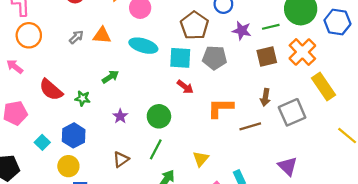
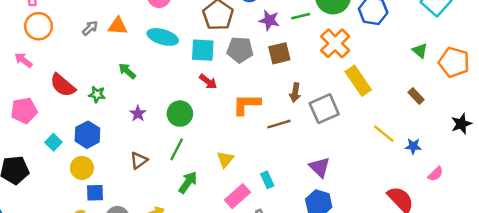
brown square: (267, 56) -> (279, 53), moved
green arrow: (110, 77) -> (127, 71), turned -105

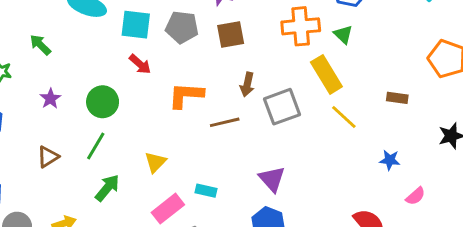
orange cross: (335, 43) -> (301, 26), turned 36
green triangle: (420, 51) -> (343, 34), moved
brown rectangle: (416, 96) -> (397, 98), turned -42
yellow line: (384, 134) -> (344, 117), moved
cyan rectangle: (267, 180) -> (206, 191), turned -56

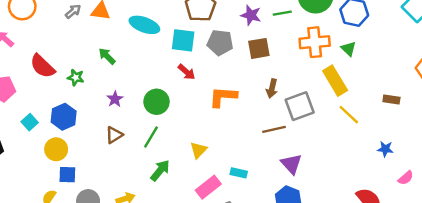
brown line: (225, 122) -> (274, 129), moved
brown triangle: (48, 157) -> (114, 135), moved

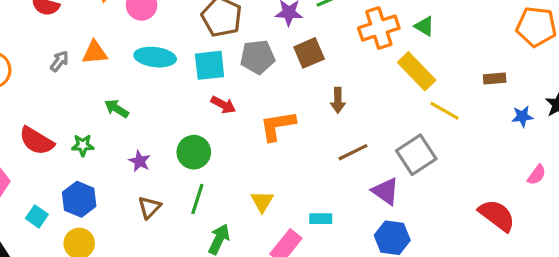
gray square: (300, 106) -> (416, 155), moved
blue star: (385, 149) -> (522, 116), moved

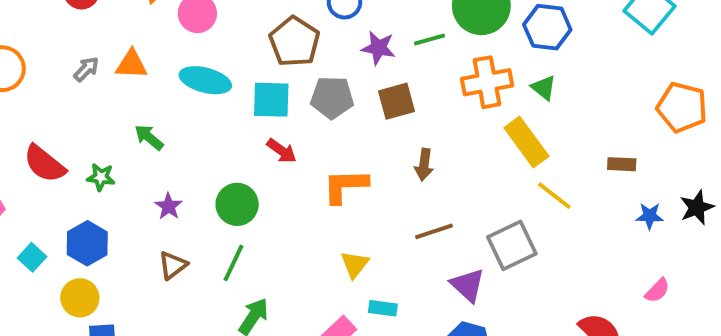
yellow triangle: (262, 201) -> (355, 264), moved

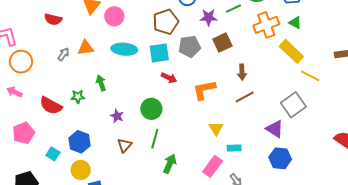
brown pentagon: (294, 42) -> (166, 22), turned 30
green arrow: (149, 137) -> (101, 83), turned 42
green star: (101, 177) -> (78, 97), moved
brown line: (434, 231) -> (245, 97), moved

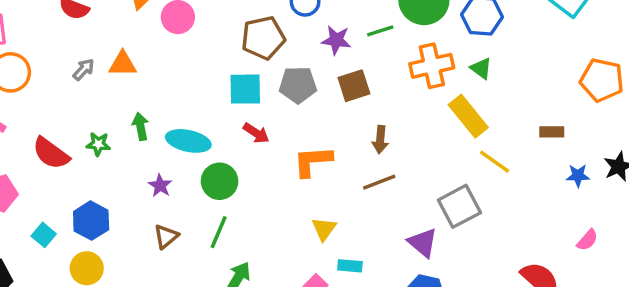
cyan ellipse: (124, 49) -> (188, 141), moved

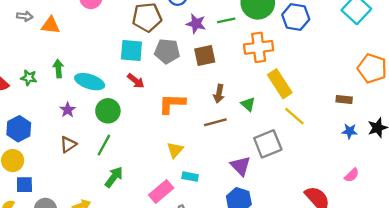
green triangle: (481, 68) -> (248, 104), moved
gray arrow: (84, 70) -> (25, 16), moved, turned 49
brown rectangle: (552, 132) -> (344, 100), moved

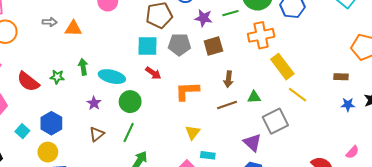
green triangle: (248, 104) -> (254, 97), moved, turned -40
pink semicircle: (352, 175) -> (352, 152), moved

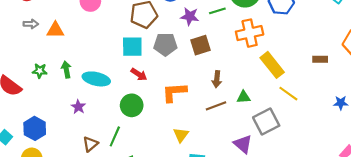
green star: (57, 77) -> (40, 71), moved
brown rectangle: (341, 77) -> (320, 59), moved
green circle: (130, 102) -> (132, 105), moved
brown triangle: (97, 134) -> (90, 144), moved

